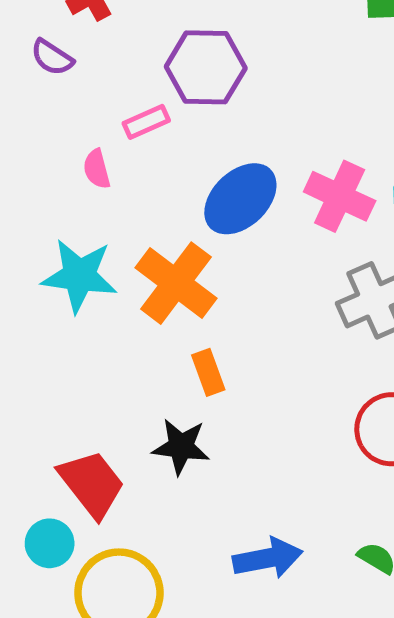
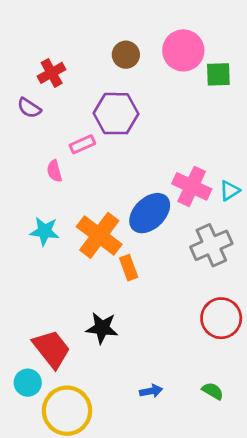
blue ellipse: (240, 199) -> (150, 213), moved
cyan star: (79, 276) -> (45, 231), size x0.7
orange rectangle: (208, 372) -> (129, 268), moved
blue arrow: (268, 558) -> (151, 391), size x0.6

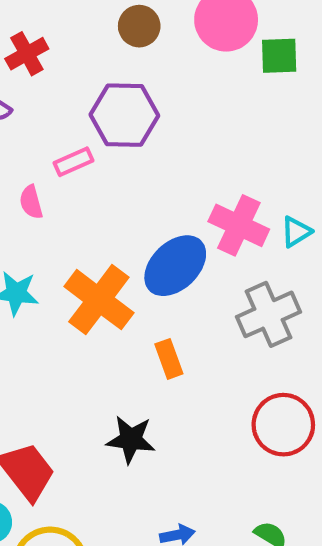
orange rectangle: (129, 268) -> (169, 359), moved
black star: (102, 328) -> (131, 439), moved

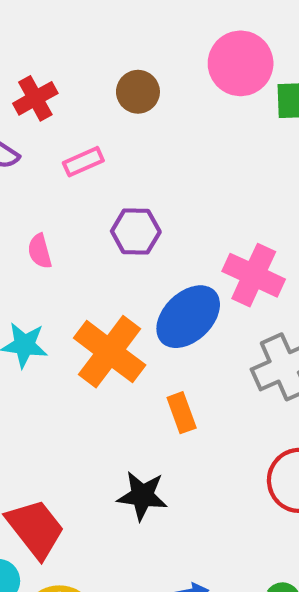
brown circle: (139, 26) -> (138, 92), moved
purple hexagon: (124, 115) -> (136, 232), moved, size x0.7
pink rectangle: (73, 162) -> (83, 162), moved

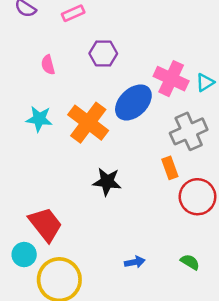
orange rectangle: (182, 413) -> (170, 168), moved
black star: (142, 496) -> (107, 182), moved

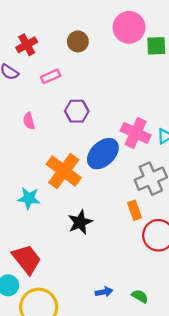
cyan star: (39, 119) -> (29, 198), moved
black star: (107, 182) -> (80, 222), turned -30
green semicircle: (190, 262) -> (140, 296), moved

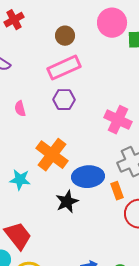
red cross: (27, 45) -> (14, 20), moved
pink rectangle: (51, 76) -> (64, 68), moved, size x1.8
blue ellipse: (103, 154) -> (88, 177), moved, turned 40

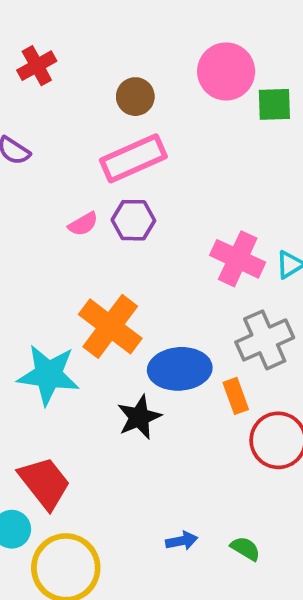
pink semicircle: (20, 109) -> (83, 224), moved, turned -105
cyan star: (20, 180) -> (48, 375), size x1.5

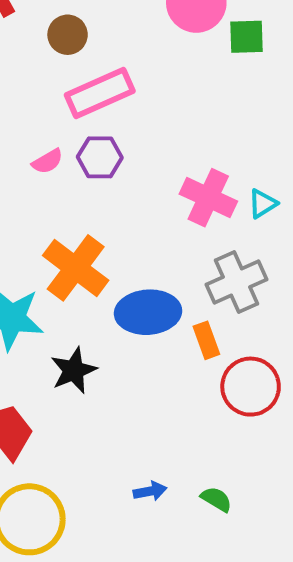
brown circle: (135, 97) -> (68, 35), moved
black star: (139, 417) -> (74, 371), moved

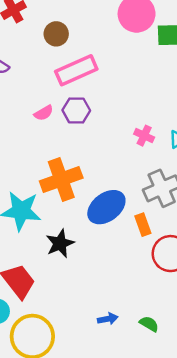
pink cross: (208, 198) -> (144, 136), size x0.6
orange cross: (76, 268) -> (61, 179), turned 33
blue ellipse: (148, 312) -> (106, 207), turned -33

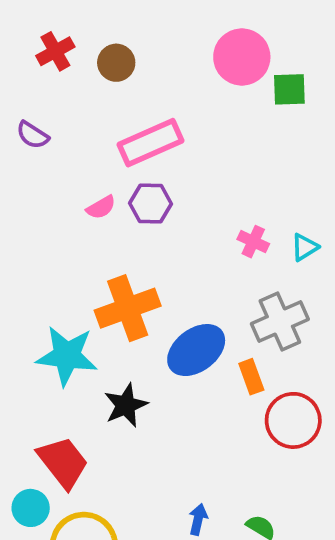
brown circle: (56, 34) -> (116, 63), moved
blue arrow: (108, 319) -> (198, 519), turned -66

